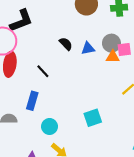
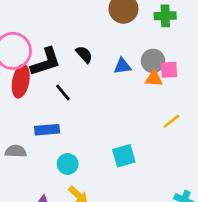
black L-shape: (21, 21) -> (46, 62), moved
black semicircle: (66, 44) -> (84, 54), moved
blue rectangle: (32, 101) -> (47, 130), turned 66

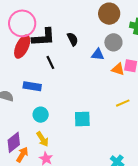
gray circle: (153, 61) -> (113, 42), moved

